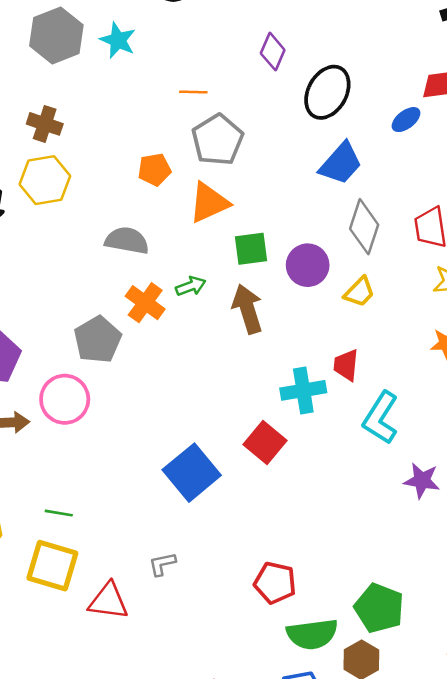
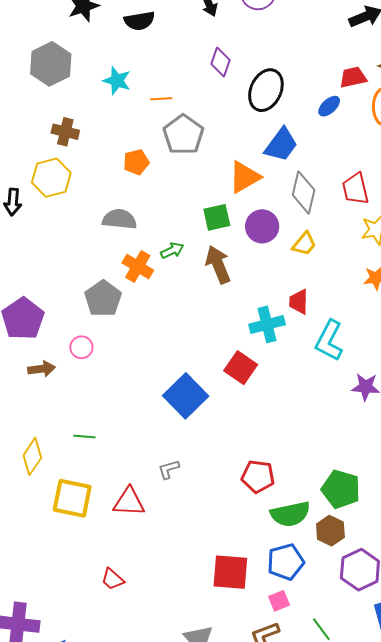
cyan star: (118, 40) -> (117, 81), moved
brown cross: (45, 124) -> (65, 132), moved
orange triangle: (209, 203) -> (244, 177), moved
pink circle: (65, 399) -> (81, 347), size x0.6
yellow square: (52, 566) -> (72, 498), moved

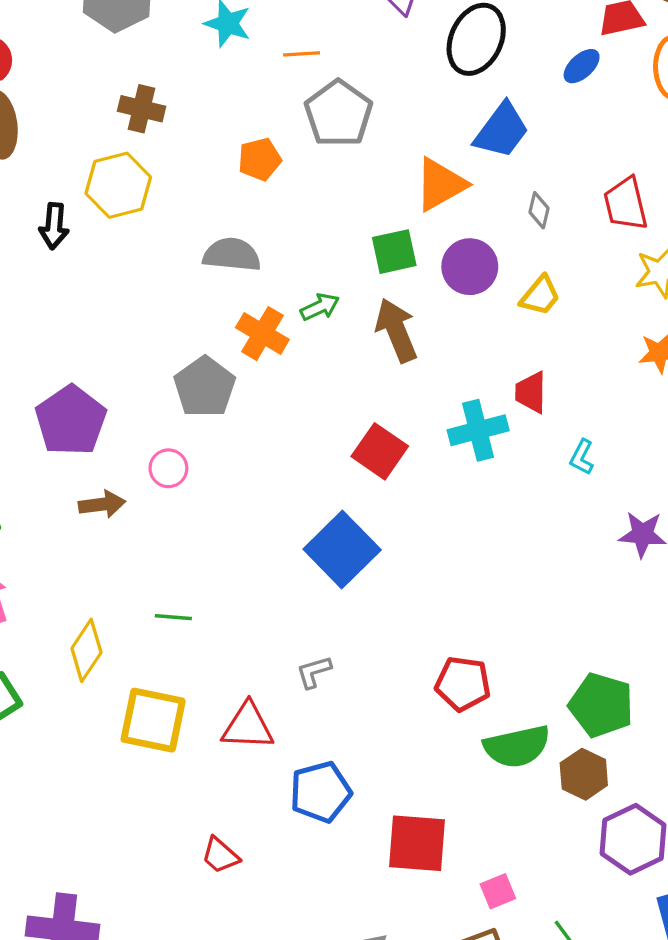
gray diamond: (304, 193) -> (539, 210), size x0.5
cyan L-shape: (329, 341) -> (582, 457), size x0.5
red square: (241, 368) -> (380, 451), moved
blue pentagon: (286, 562) -> (321, 792), moved

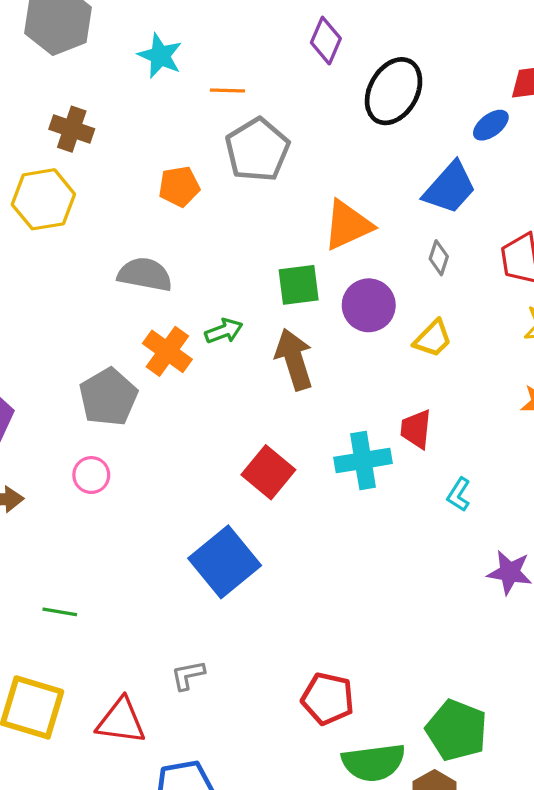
blue trapezoid: (502, 130) -> (450, 188), moved
pink circle: (168, 468) -> (91, 475), moved

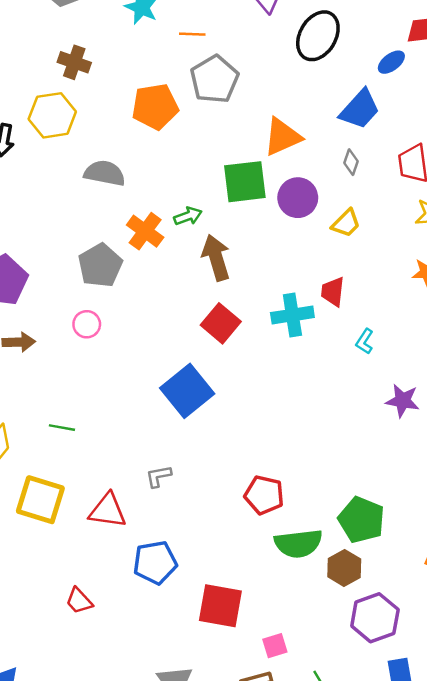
orange pentagon: (179, 187) -> (155, 107), size x1.5
gray semicircle: (145, 274) -> (105, 173), moved
green square: (299, 285) -> (245, 182), size x1.4
brown arrow: (294, 359) -> (216, 258), moved

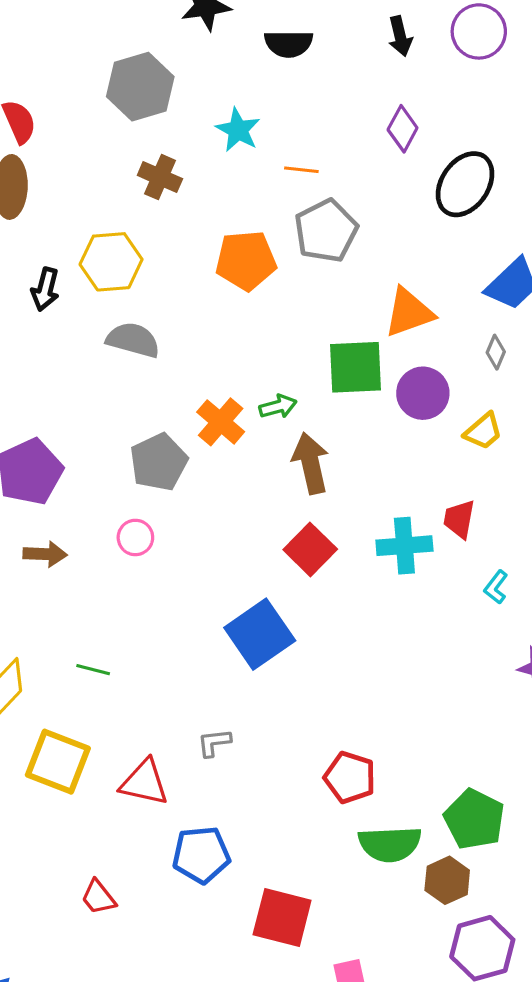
brown cross: (74, 62) -> (160, 177), moved
gray semicircle: (105, 173) -> (133, 340), moved

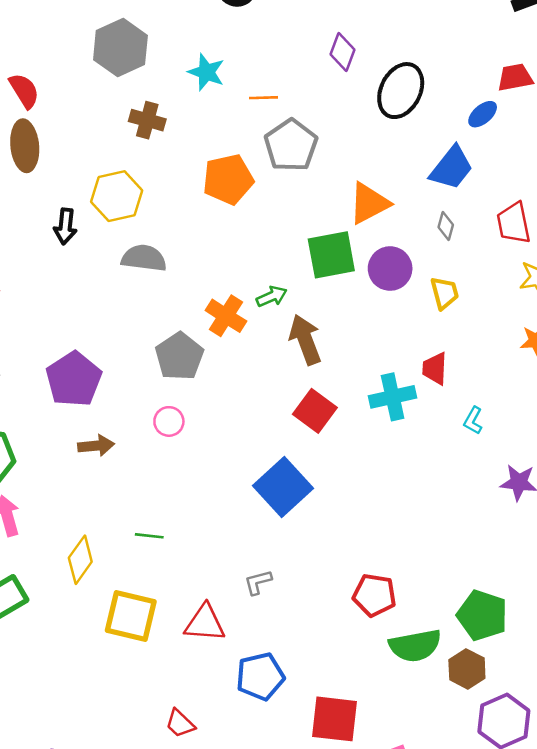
yellow trapezoid: (483, 431) -> (445, 293), turned -56

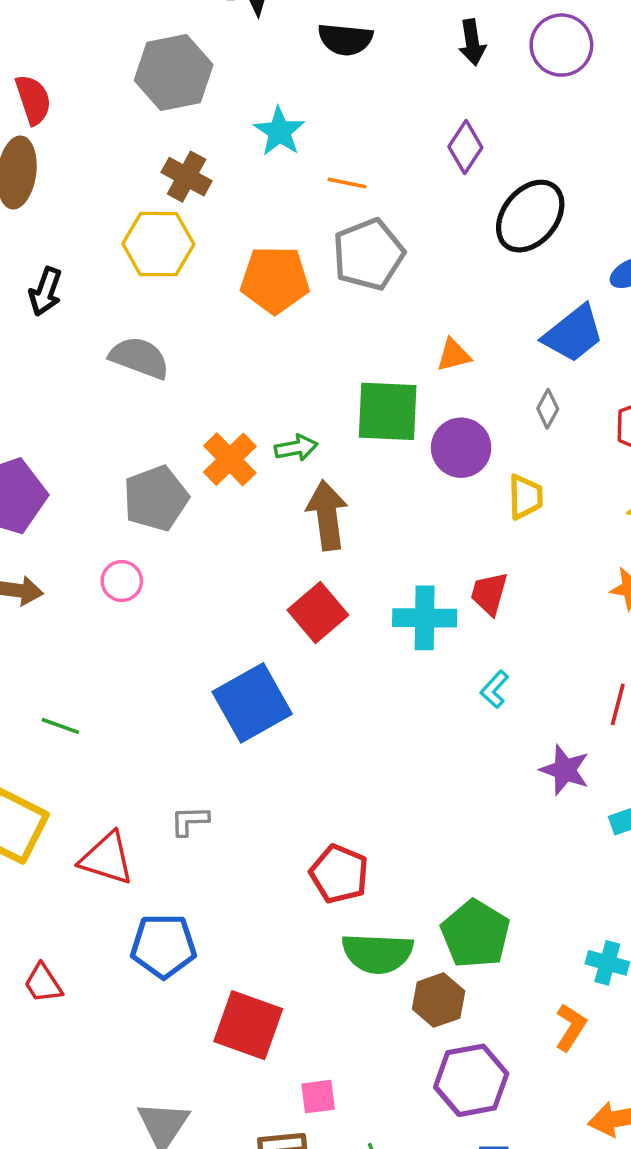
yellow hexagon: (117, 196) -> (158, 244), moved
orange triangle: (369, 203) -> (454, 355), size x0.6
cyan L-shape: (473, 421) -> (494, 689), moved

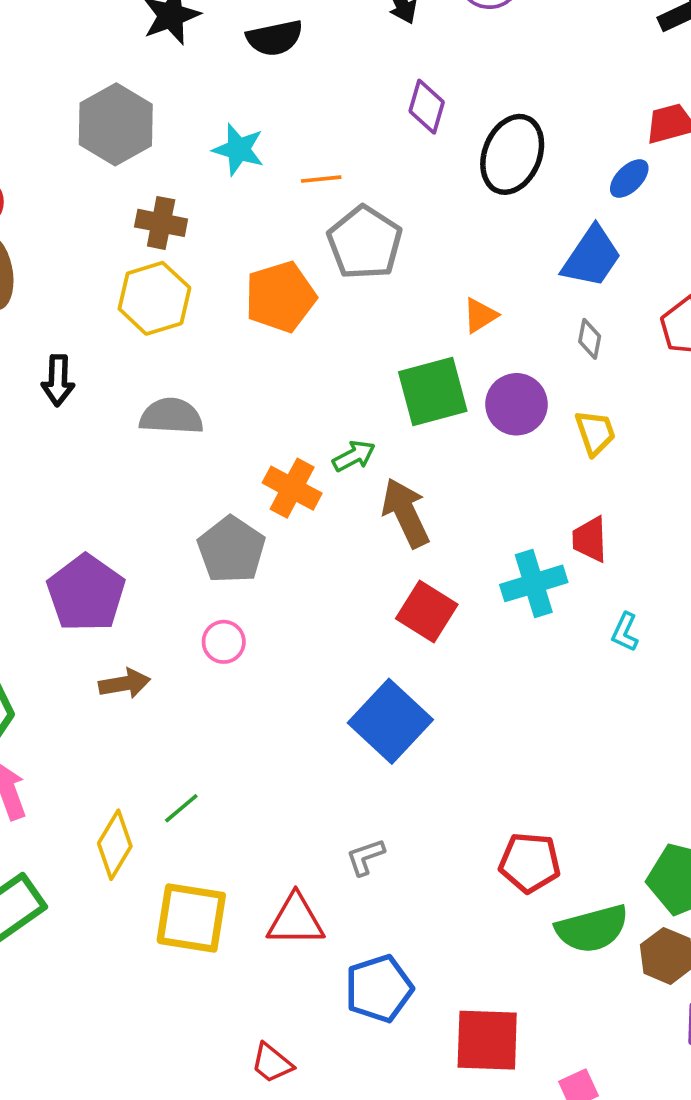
green line: (60, 726) -> (181, 808), moved, turned -42

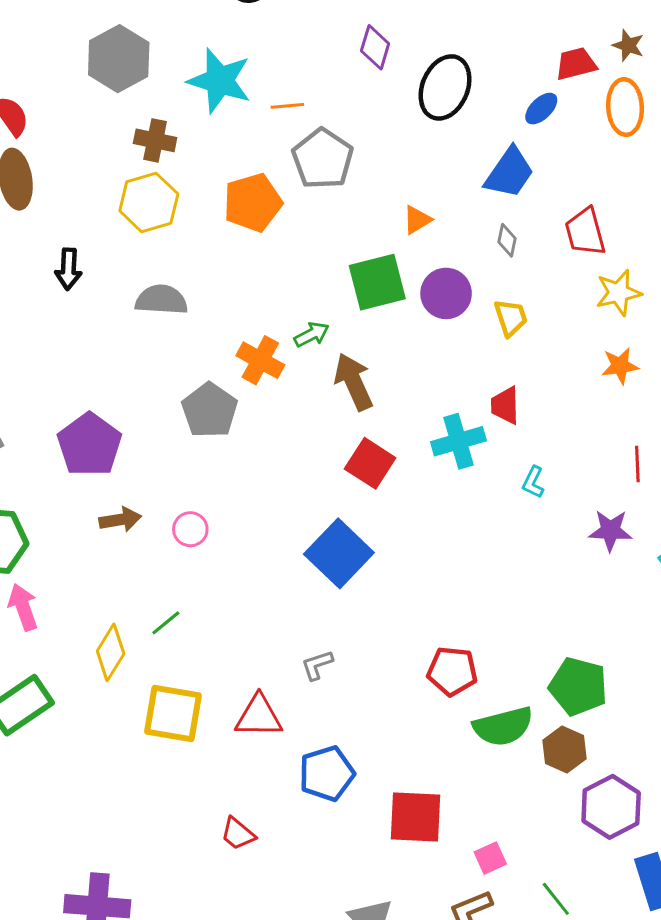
cyan star: (239, 149) -> (220, 81), size x1.5
pink circle: (224, 642) -> (190, 529), moved

